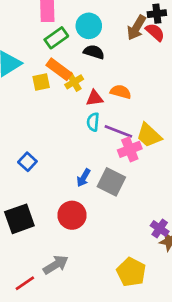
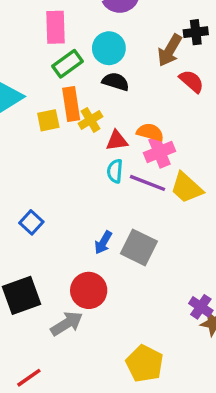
red semicircle: (155, 32) -> (191, 81), moved
orange rectangle: (59, 69) -> (71, 104), turned 45
pink cross: (130, 149) -> (160, 152), moved
gray arrow: (56, 265) -> (67, 324), moved
yellow pentagon: (131, 272) -> (145, 364), moved

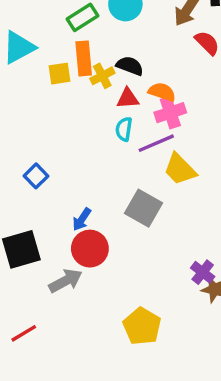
black semicircle: (116, 82) -> (130, 66), moved
purple line: (148, 183) -> (156, 143), turned -48
yellow trapezoid: (187, 188) -> (180, 169), moved
blue arrow: (103, 242) -> (82, 219), moved

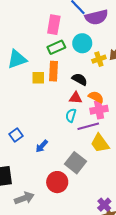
yellow cross: (102, 76) -> (99, 59), moved
blue arrow: (82, 219) -> (42, 146), moved
red circle: (90, 249) -> (57, 182), moved

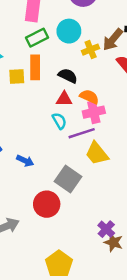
cyan semicircle: (71, 115) -> (59, 121), turned 136
blue arrow: (42, 146) -> (25, 161), turned -104

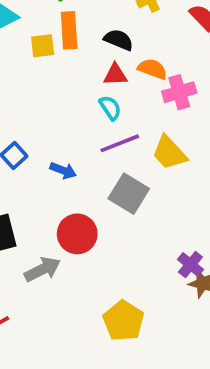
pink cross: (94, 112) -> (179, 92), moved
purple line: (82, 133) -> (120, 143), moved
red circle: (47, 204) -> (77, 234), moved

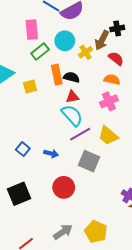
orange rectangle: (69, 30) -> (57, 75), moved
orange semicircle: (152, 69) -> (112, 79), moved
cyan semicircle: (110, 108) -> (72, 115), size x1.6
gray arrow: (42, 269) -> (63, 232), moved

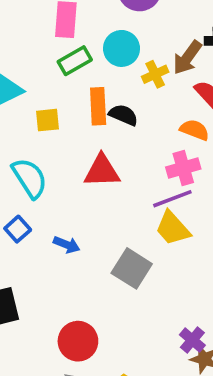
red triangle: (72, 97) -> (102, 171), moved, size x1.5
cyan semicircle: (72, 115) -> (30, 178), moved
purple line: (80, 134) -> (172, 199), moved
red circle: (64, 187) -> (78, 341), moved

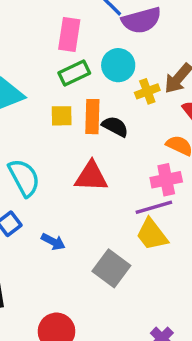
yellow square: (48, 120) -> (62, 116), moved

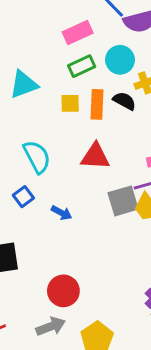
pink rectangle: (69, 35) -> (78, 33), turned 56
black semicircle: (115, 126) -> (124, 101), moved
gray square: (111, 268) -> (123, 201), moved, turned 36

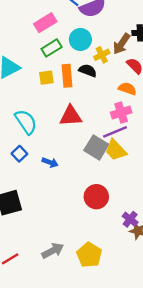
gray square: (123, 201) -> (96, 147), turned -35
red circle: (63, 291) -> (96, 197), moved

